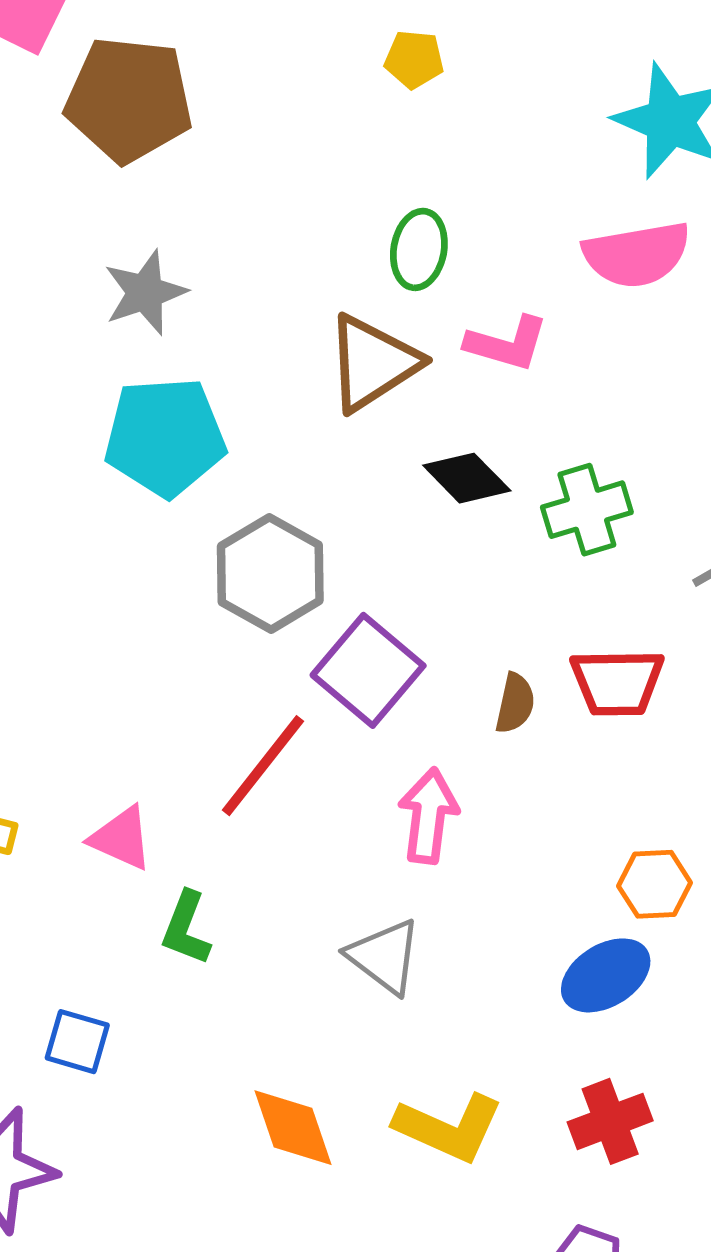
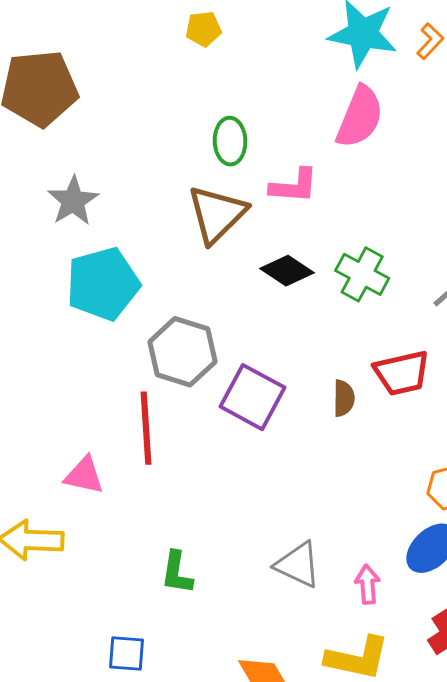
pink semicircle: (637, 254) -> (360, 117), turned -46
green cross: (587, 510) -> (362, 274), turned -33
red line: (263, 766) -> (146, 428), moved, turned -30
pink arrow: (428, 816) -> (368, 584), moved, size x0.7
pink triangle: (121, 838) -> (84, 475), moved

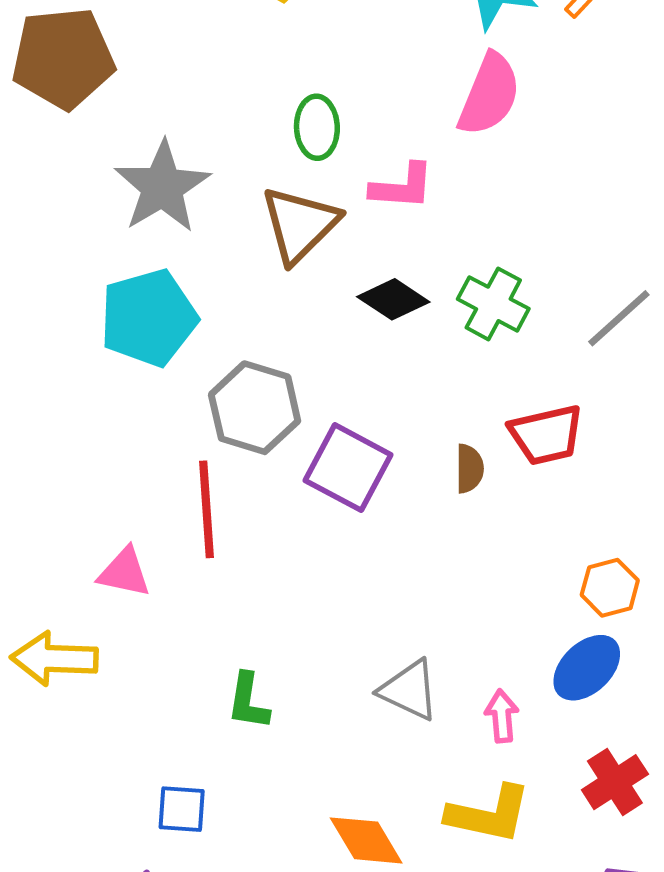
gray star: (73, 201) -> (162, 187), moved, size x1.4

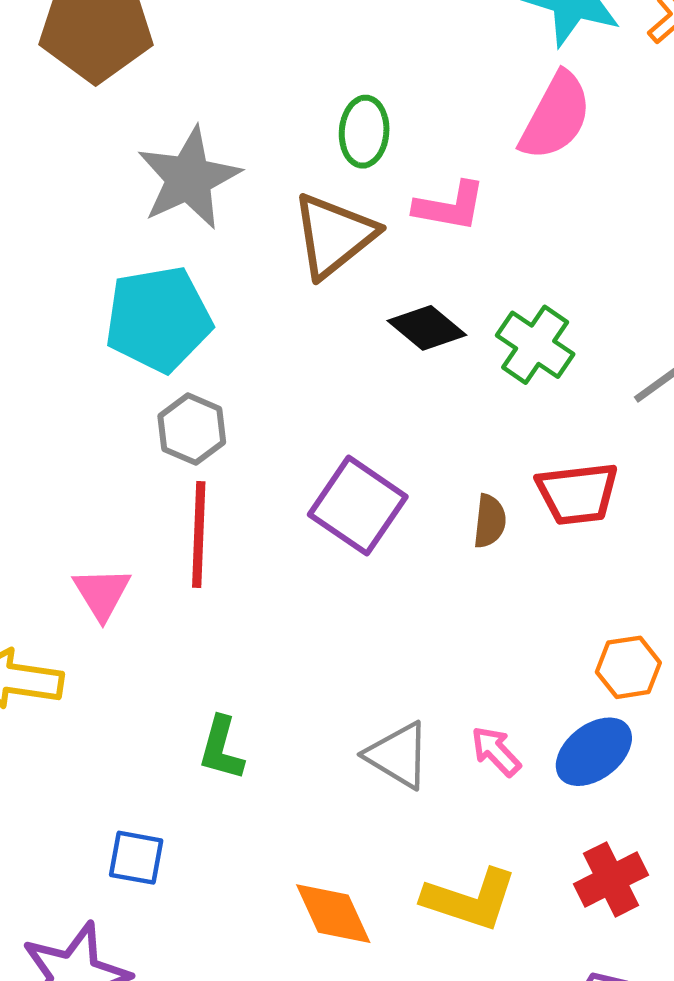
gray hexagon: (255, 408) -> (192, 429), moved, size x0.7
pink triangle: (124, 572) -> (102, 593), turned 40
pink arrow: (502, 716) -> (496, 751), moved, turned -45

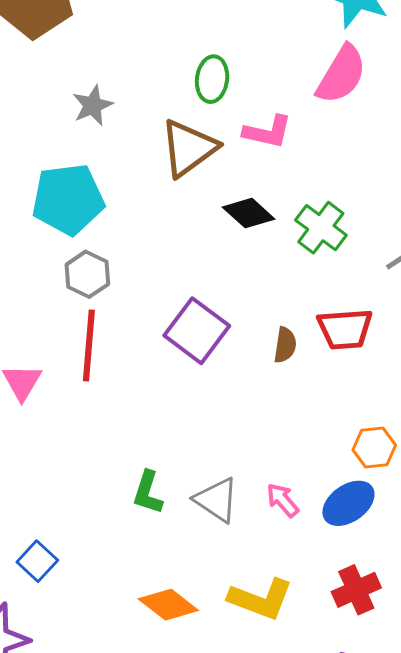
gray star: (189, 178) -> (93, 105), size x0.6
green L-shape: (221, 748) -> (148, 492), moved
blue square: (136, 858) -> (37, 561), turned 30
orange diamond: (333, 914) -> (168, 605), turned -30

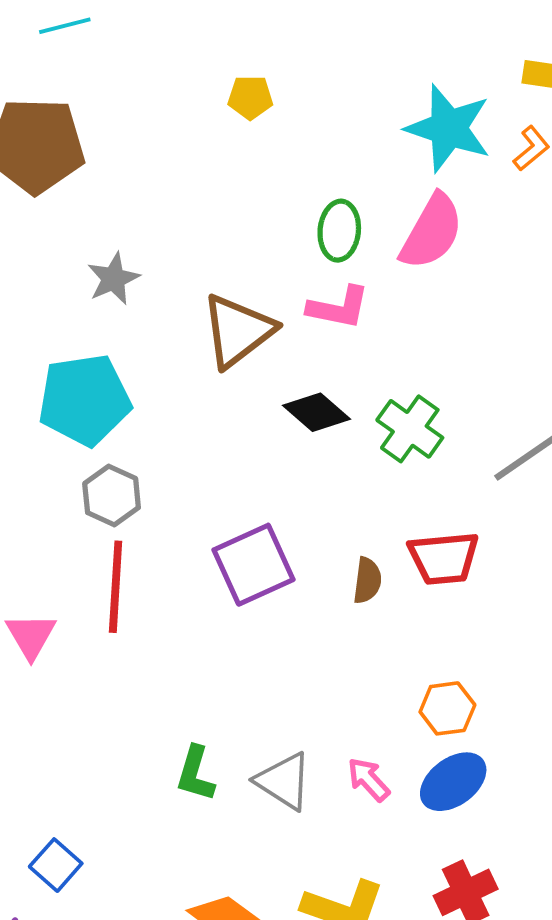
green ellipse: (212, 79) -> (339, 231), moved
purple square: (197, 331) -> (253, 565), turned 30
orange hexagon: (374, 447) -> (447, 708), moved

